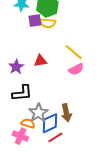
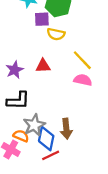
yellow semicircle: (48, 23) -> (56, 34), moved
pink semicircle: (76, 69) -> (83, 80), turned -147
blue diamond: (50, 123) -> (46, 138), turned -60

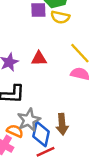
yellow semicircle: (56, 34) -> (60, 17), moved

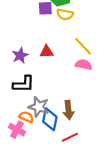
gray star: (29, 120) -> (39, 107), turned -30
red line: (45, 152) -> (70, 137), moved

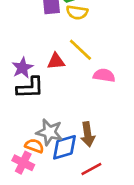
yellow line: (83, 46) -> (80, 50), moved
black L-shape: (24, 84) -> (30, 88), moved
blue diamond: (50, 119) -> (65, 147), turned 65

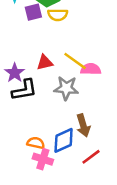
yellow line: (80, 50) -> (75, 61), moved
gray star: (49, 132) -> (66, 88), moved
pink cross: (23, 163) -> (43, 159), moved

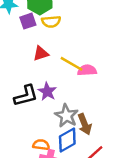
red triangle: (45, 62) -> (41, 53), moved
purple star: (15, 73) -> (47, 92), moved
gray star: (66, 88) -> (66, 116), moved, turned 30

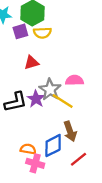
yellow line: (71, 64) -> (63, 101), moved
gray star: (66, 116) -> (50, 89), moved

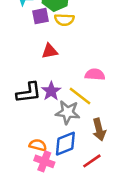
gray star: (50, 89) -> (68, 112), moved, turned -30
brown arrow: (70, 131) -> (99, 130), moved

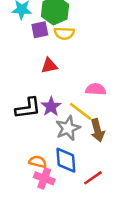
gray star: (68, 112) -> (68, 128), turned -30
brown arrow: (99, 130) -> (97, 130), moved
blue diamond: (65, 144) -> (66, 160), turned -72

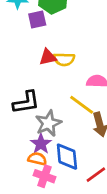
yellow semicircle: (64, 33) -> (64, 59), moved
purple star: (51, 107) -> (41, 144), moved
gray star: (68, 128) -> (48, 123), moved

